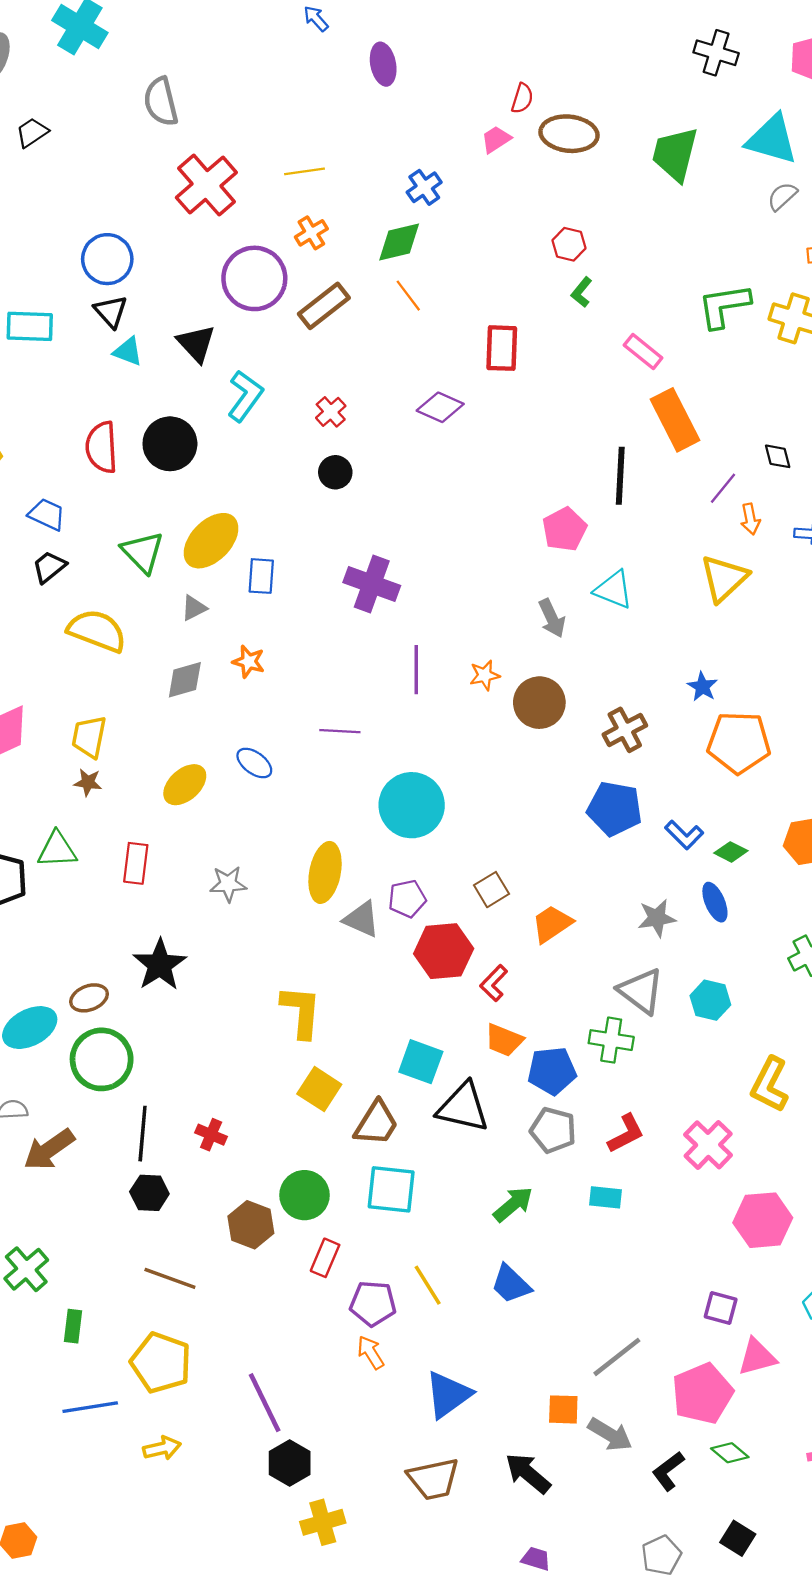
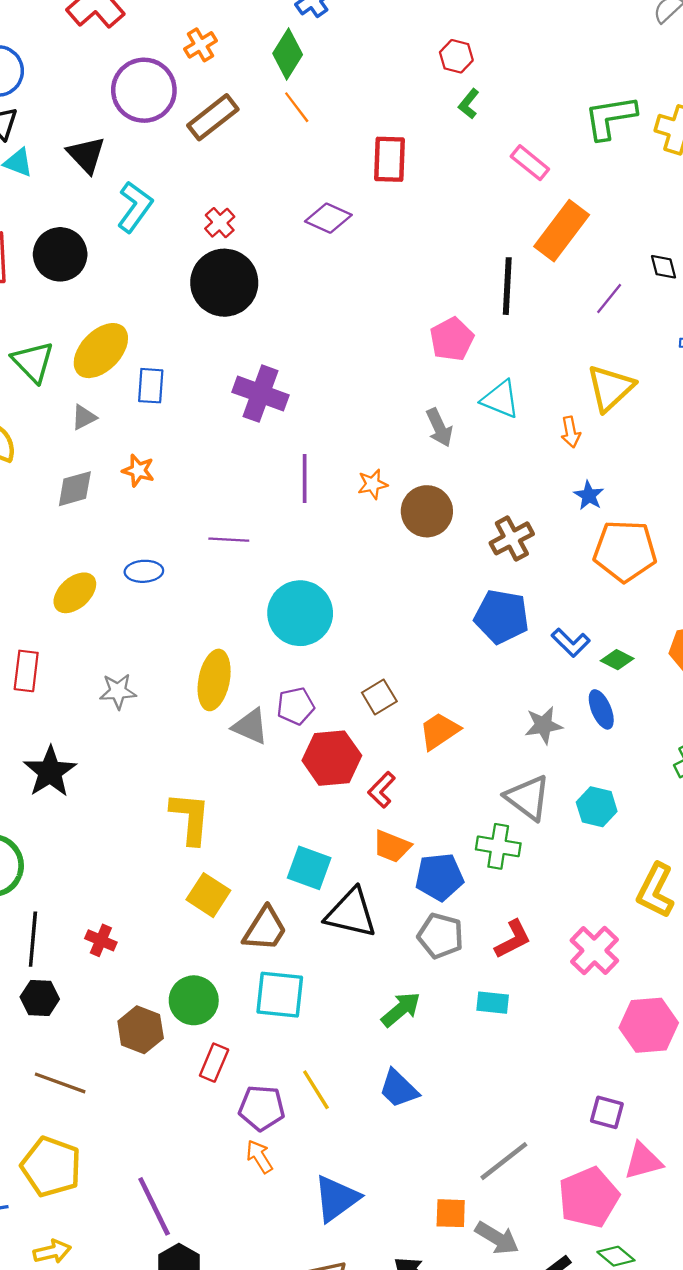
green diamond: (399, 242) -> (288, 54), turned -45
orange rectangle: (675, 420) -> (562, 231), turned 64
black circle: (335, 472) -> (224, 283), size x2.0
orange arrow: (750, 519) -> (571, 432), moved
blue ellipse: (254, 763) -> (144, 571), turned -39

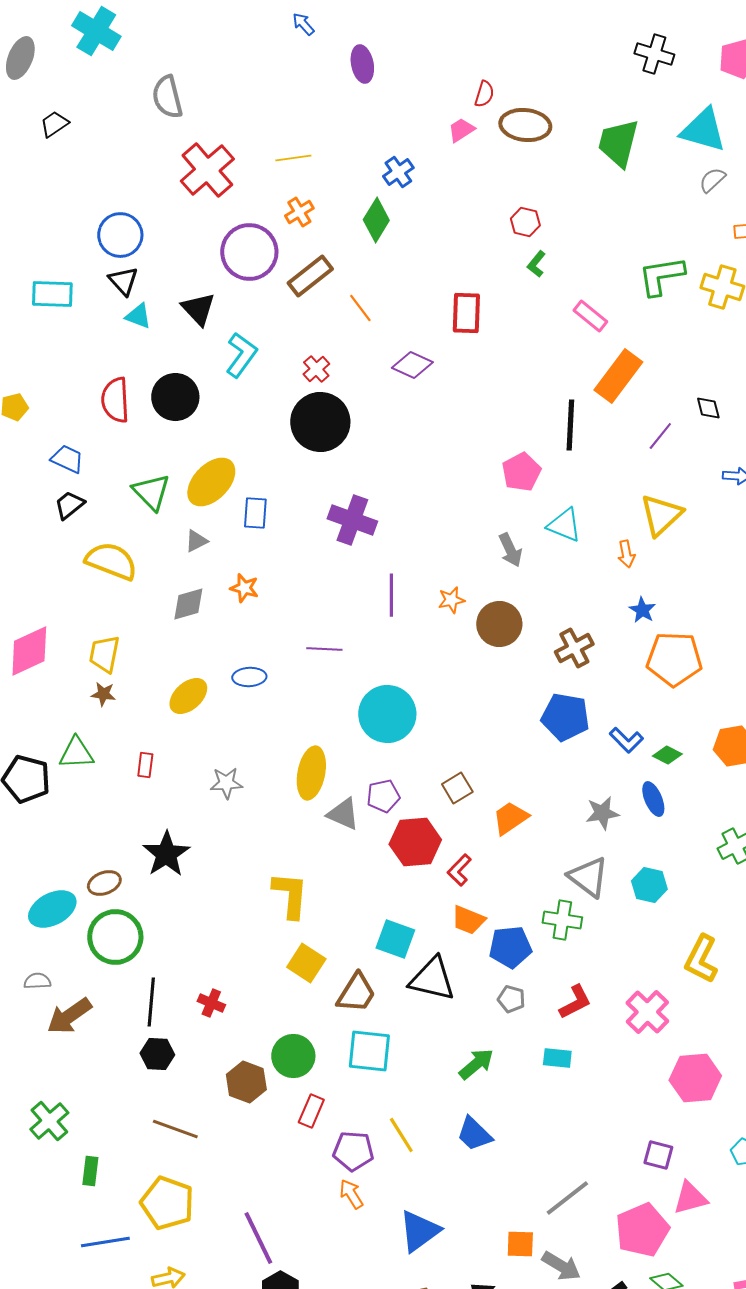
orange line: (297, 107) -> (360, 308), moved
red rectangle: (26, 671) -> (145, 765), size x0.7
gray pentagon: (440, 936) -> (511, 999), size x0.7

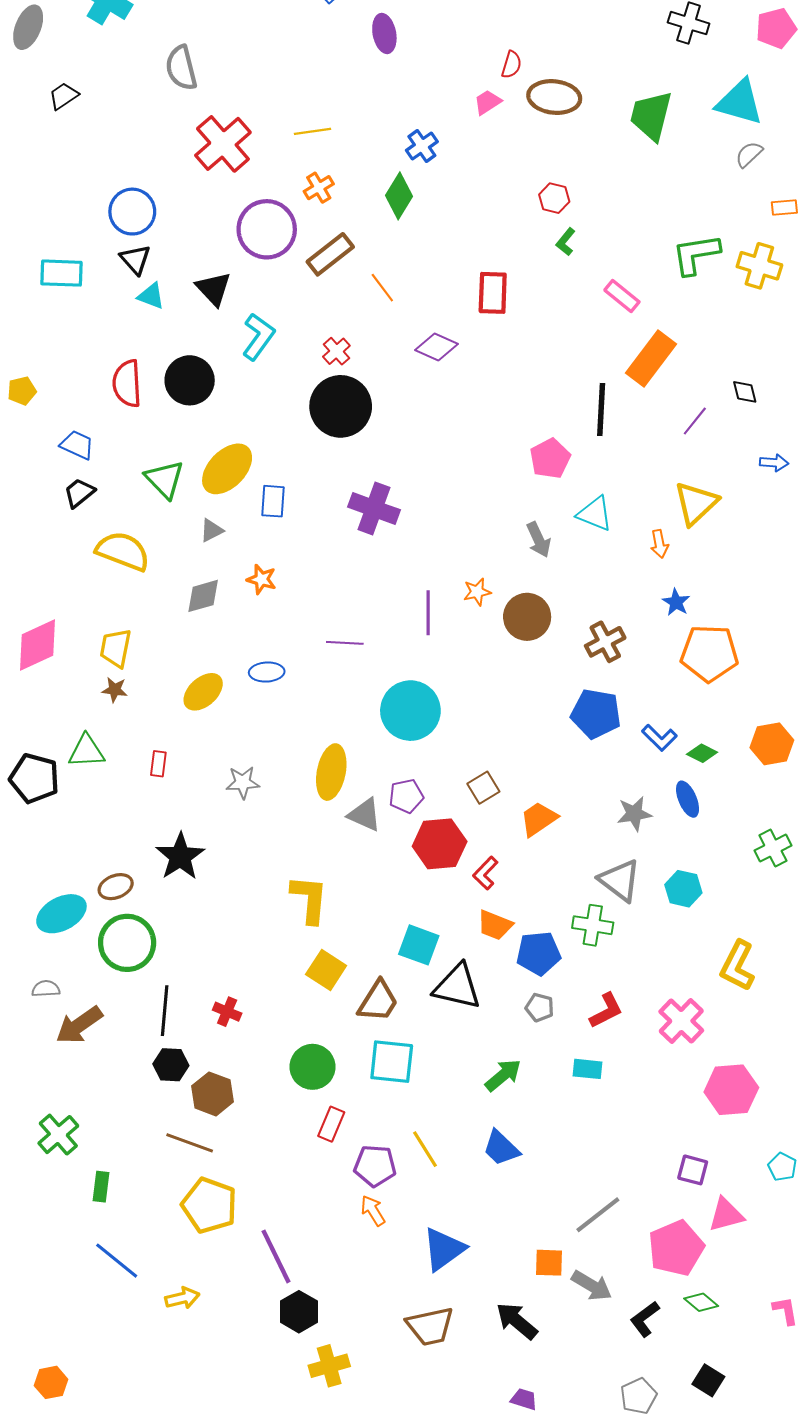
purple line: (391, 595) -> (428, 613), moved
brown hexagon: (246, 1082) -> (213, 1094), moved
yellow pentagon: (167, 1203) -> (209, 1205), moved
blue line: (105, 1242) -> (117, 1261), turned 48

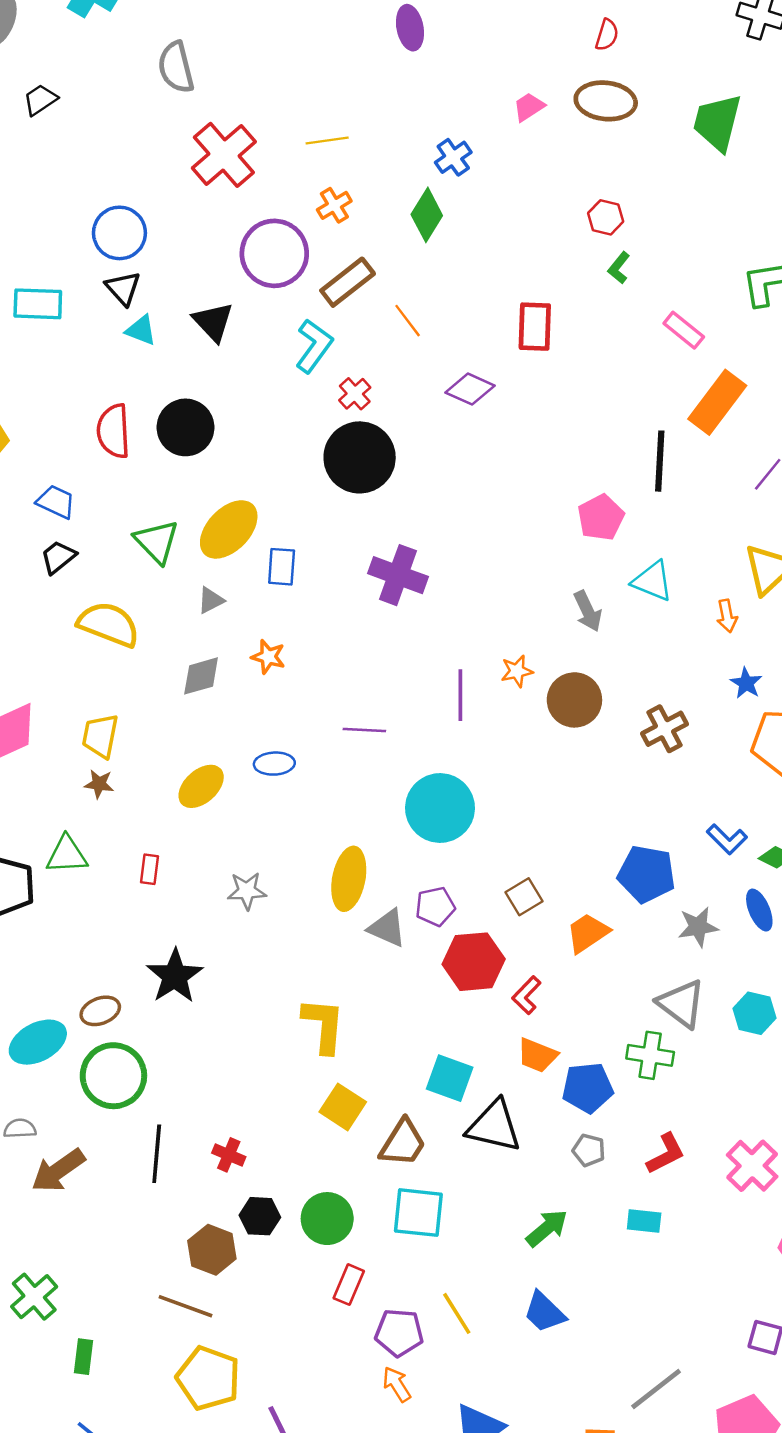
red semicircle: (511, 65) -> (607, 35), moved
cyan L-shape: (258, 337) -> (314, 346), moved
blue pentagon: (596, 714) -> (646, 874), moved
black hexagon: (171, 1065) -> (260, 1216), moved

